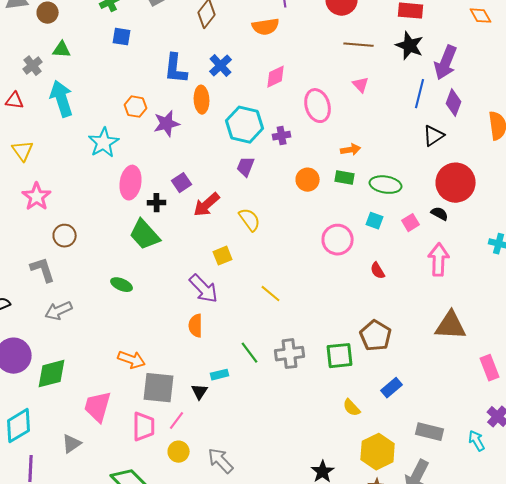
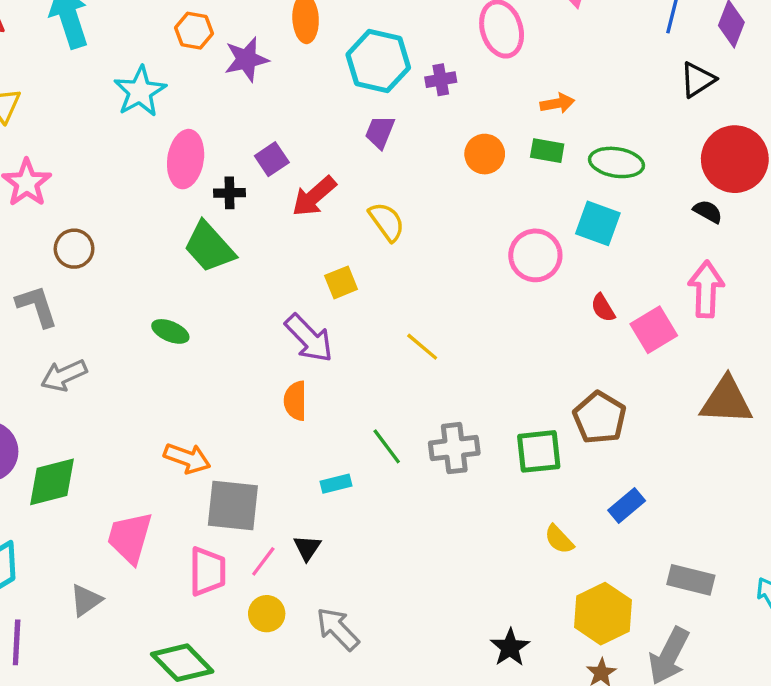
cyan square: (375, 221) -> (598, 223), size x1.5
pink square: (411, 223) -> (654, 330), moved, size x1.5
black triangle: (200, 392) -> (307, 548), moved

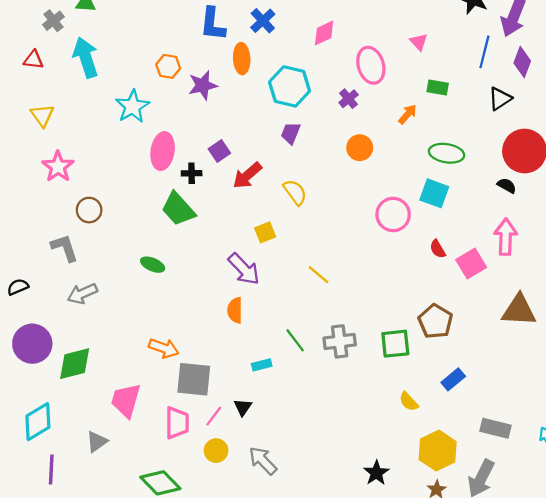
purple cross: (441, 80) -> (349, 99), moved, turned -30
orange arrow: (557, 103) -> (408, 114), turned -40
green rectangle: (547, 151) -> (438, 88), moved

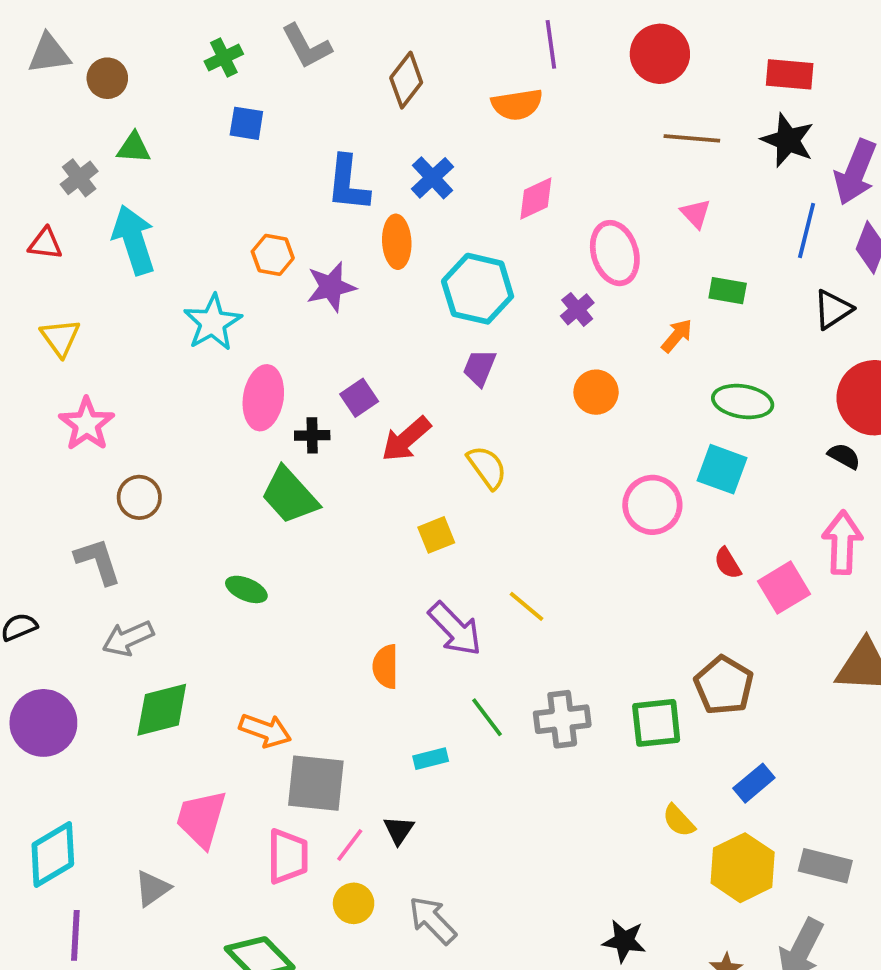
purple arrow: (244, 269) -> (455, 629), moved
green diamond: (75, 364) -> (162, 710), moved
yellow hexagon: (438, 451) -> (743, 868), moved
black star: (376, 473) -> (624, 941), turned -30

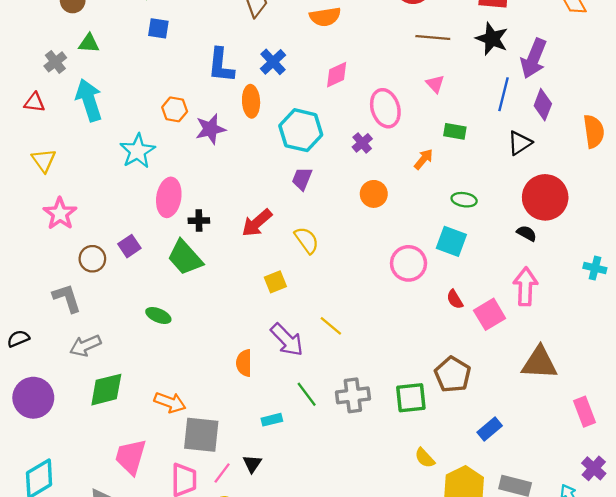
purple square: (359, 398) -> (129, 246), moved
green ellipse: (743, 402) -> (464, 200), size x0.7
blue rectangle: (754, 783) -> (490, 429), moved

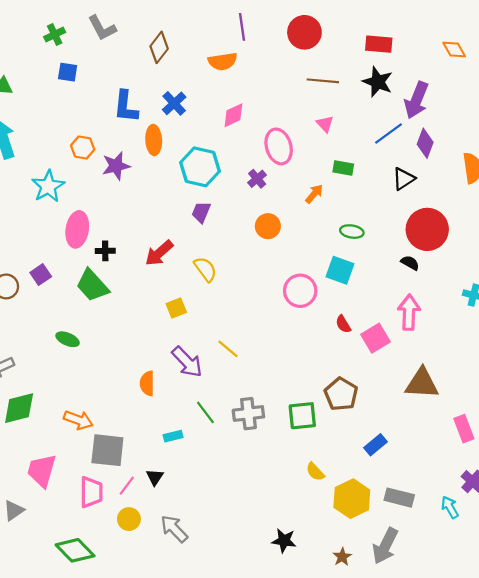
blue line: (503, 94) -> (388, 134), turned 40

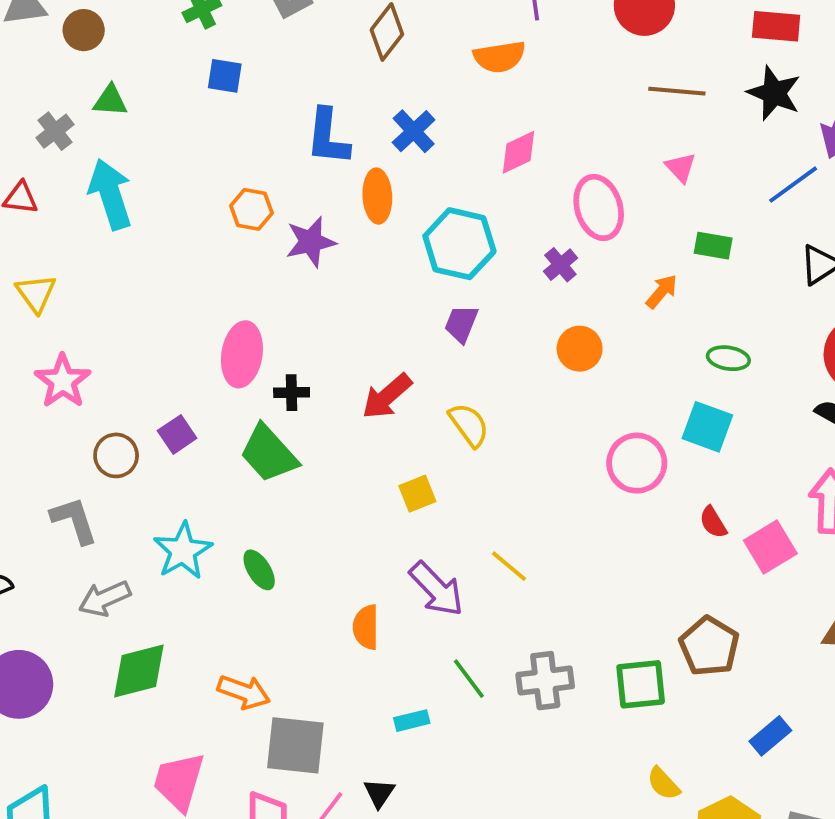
cyan star: (48, 186) -> (183, 551), moved
green ellipse: (68, 339) -> (259, 570), moved, turned 35

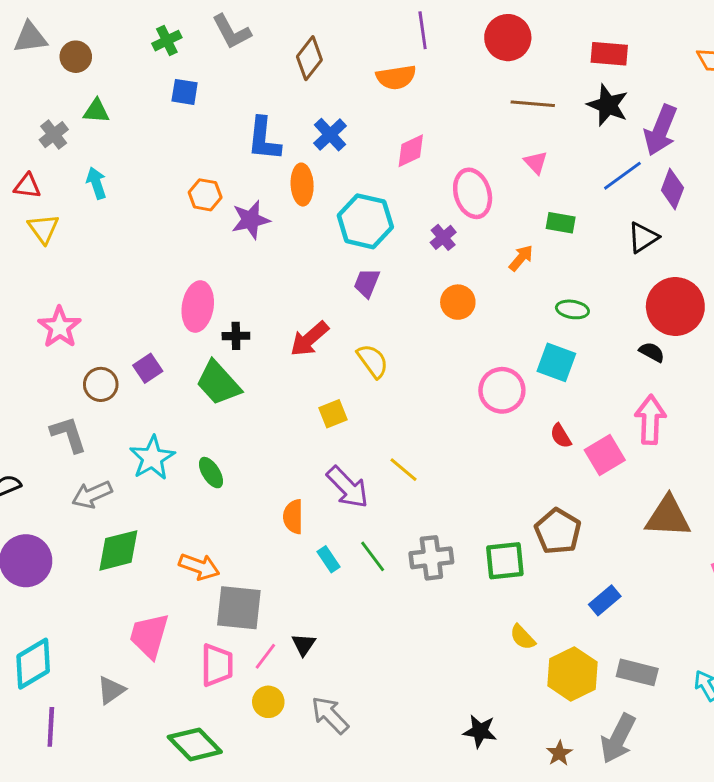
cyan arrow: (110, 194) -> (96, 183), size x0.6
yellow triangle: (36, 293) -> (43, 229), moved
cyan rectangle: (412, 721) -> (329, 559), moved, turned 70

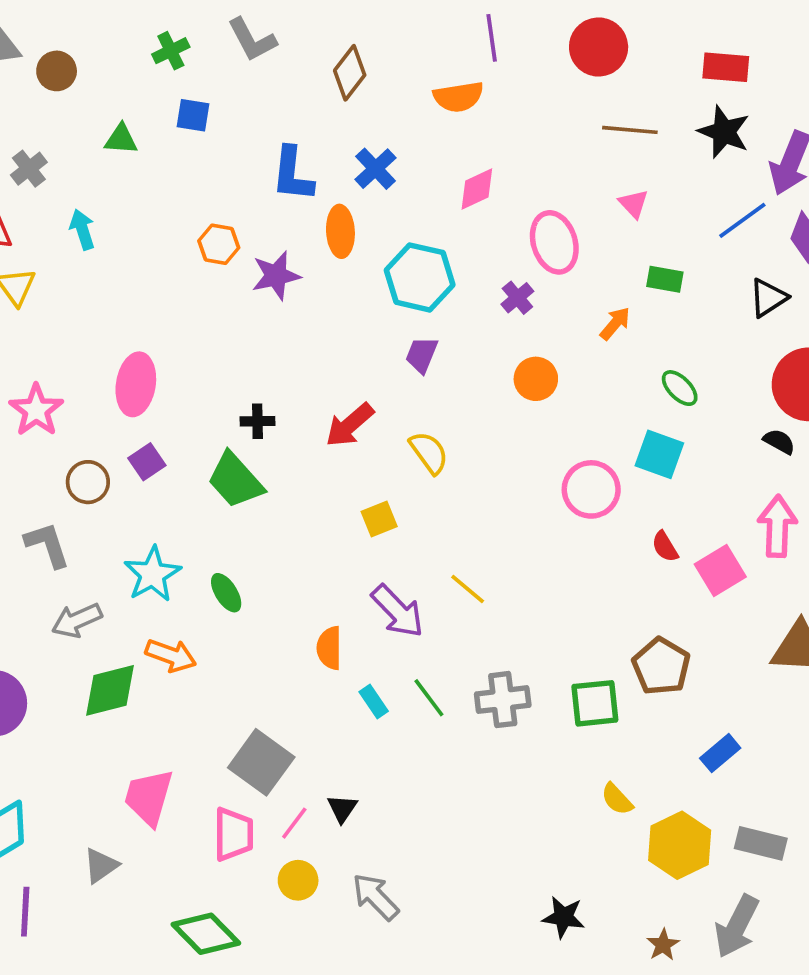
green triangle: (96, 111) -> (121, 139), moved
pink ellipse: (198, 307) -> (136, 384), moved
green ellipse: (572, 309) -> (680, 388), turned 36
orange arrow: (199, 567) -> (171, 655), moved
gray square: (239, 608) -> (261, 762), turned 30

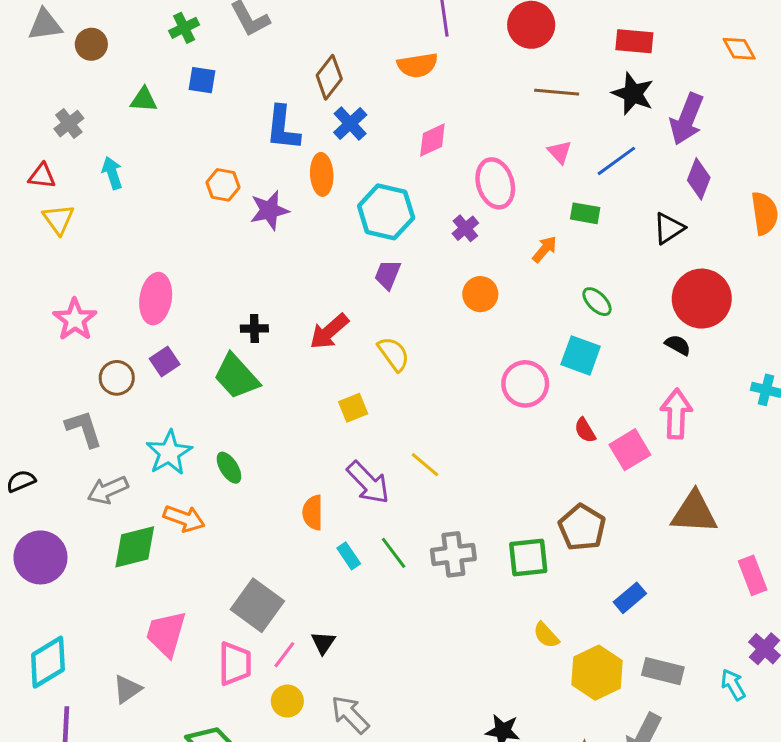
brown diamond: (350, 73) -> (329, 77), moved
blue line: (742, 220) -> (616, 161), moved

